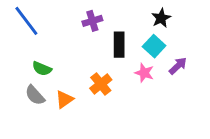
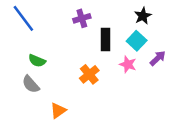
orange triangle: (64, 99) -> (58, 110), moved

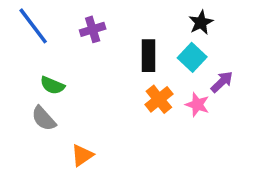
purple cross: (82, 18) -> (93, 29), moved
pink star: (128, 64) -> (197, 105), moved
orange cross: (89, 74) -> (159, 99), moved

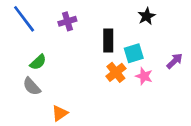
cyan square: (192, 57) -> (134, 53), moved, turned 30
purple arrow: (222, 82) -> (175, 61), moved
green semicircle: (52, 85) -> (38, 62), turned -66

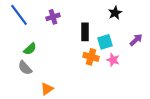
purple arrow: (175, 61) -> (136, 40), moved
orange cross: (116, 72) -> (91, 57), turned -35

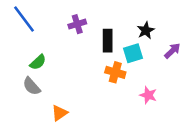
black star: (115, 13) -> (146, 30), moved
purple cross: (53, 17) -> (77, 24), moved
pink star: (113, 60) -> (148, 95), moved

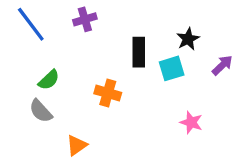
purple cross: (77, 24) -> (85, 19), moved
orange cross: (115, 72) -> (108, 93), moved

